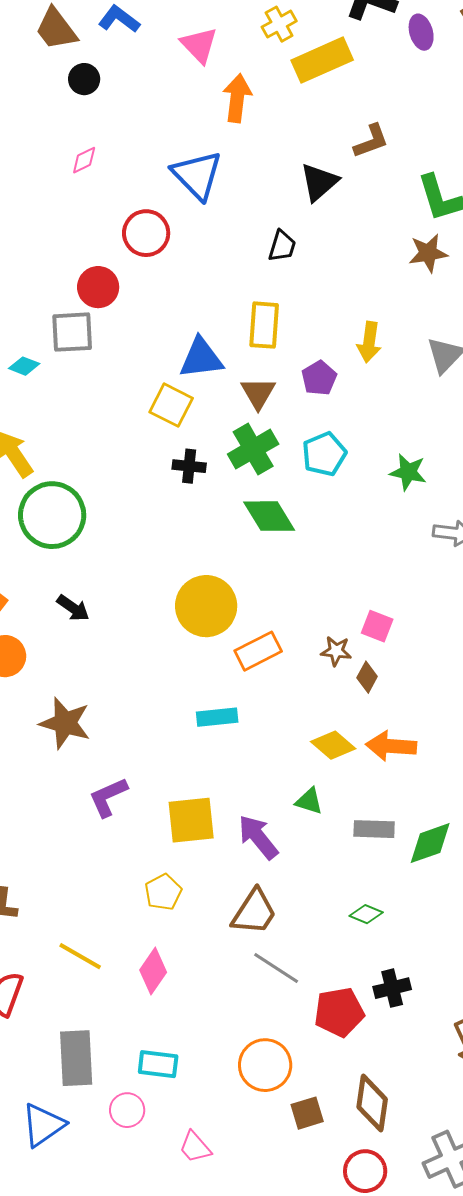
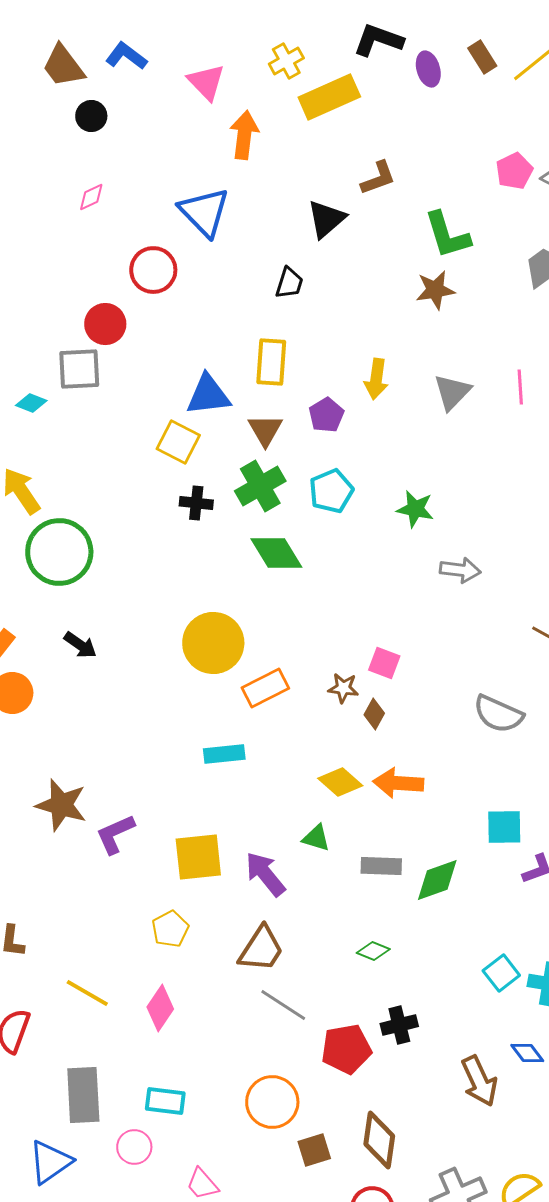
brown star: (65, 723) -> (61, 805), moved

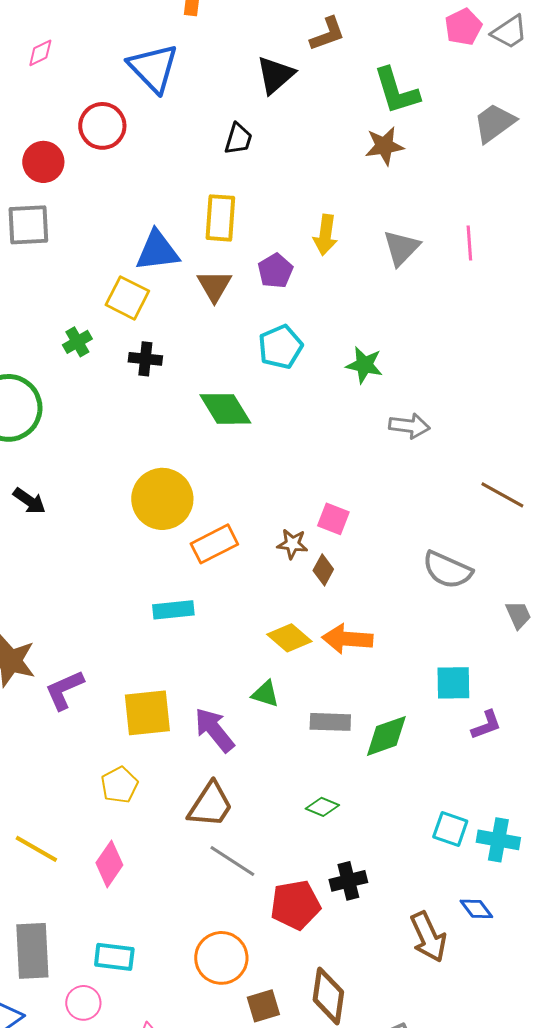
red circle: (105, 324) -> (43, 162), moved
green cross: (260, 486) -> (77, 342), moved, size x0.6
cyan square: (501, 973) -> (450, 829), turned -33

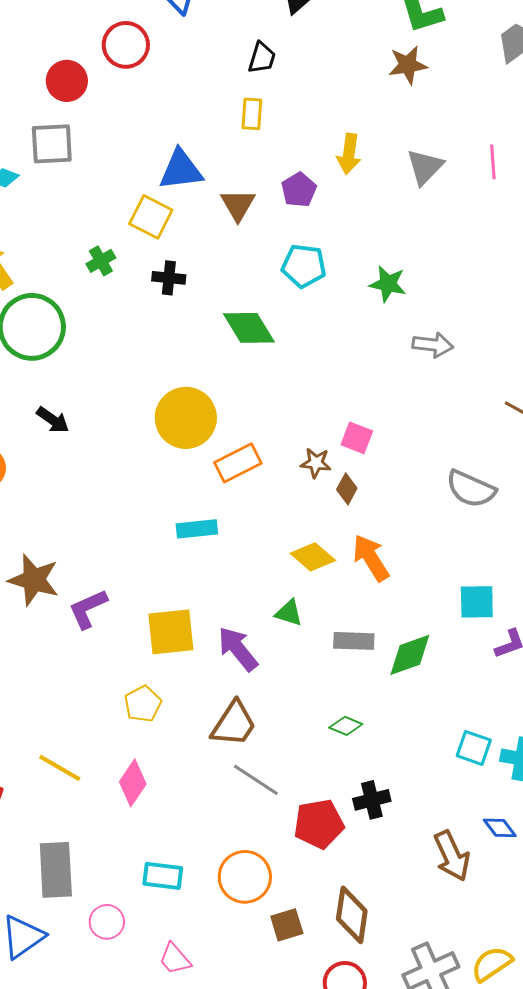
yellow rectangle: (220, 218) -> (252, 114), moved, size x0.7
cyan pentagon: (280, 347) -> (304, 266), turned 30
orange arrow: (347, 639) -> (371, 558), turned 54
cyan rectangle: (114, 957) -> (163, 876), moved

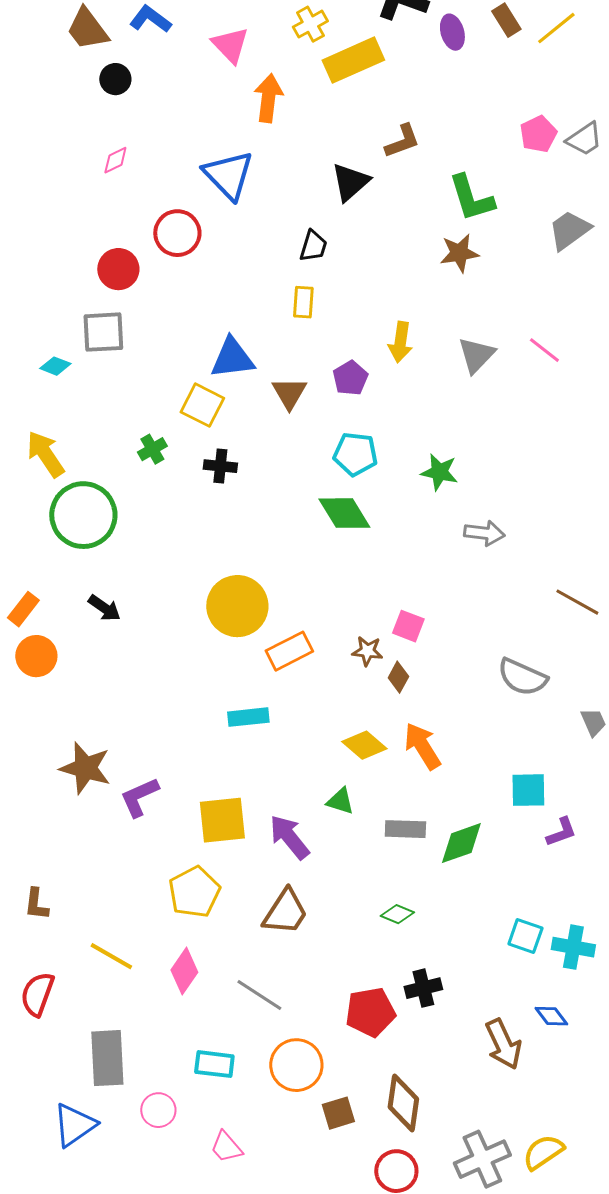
pink line: (493, 162) -> (544, 350), turned -48
green diamond: (249, 328) -> (344, 513), moved
yellow pentagon: (143, 704) -> (194, 892), size x1.4
gray line: (256, 780) -> (259, 995), moved

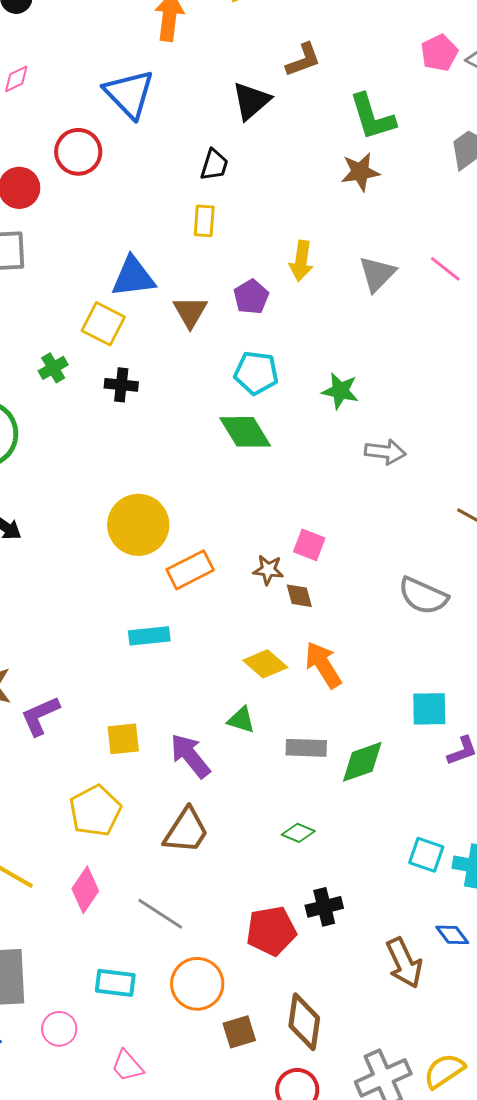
brown diamond: (398, 677) -> (299, 596), turned -44
yellow square: (222, 820) -> (123, 739), size x0.7

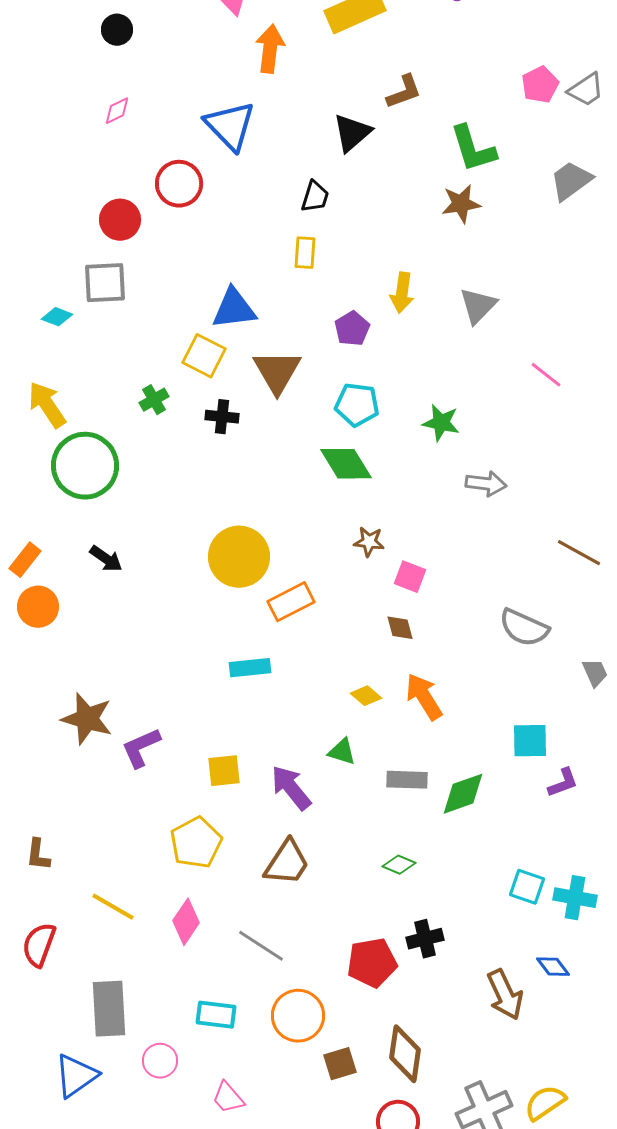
pink line: (445, 269) -> (546, 375), moved
brown triangle: (190, 312) -> (277, 372), moved, size x1.4
brown star: (268, 570) -> (369, 542), moved
yellow diamond: (265, 664) -> (366, 696), size x0.7

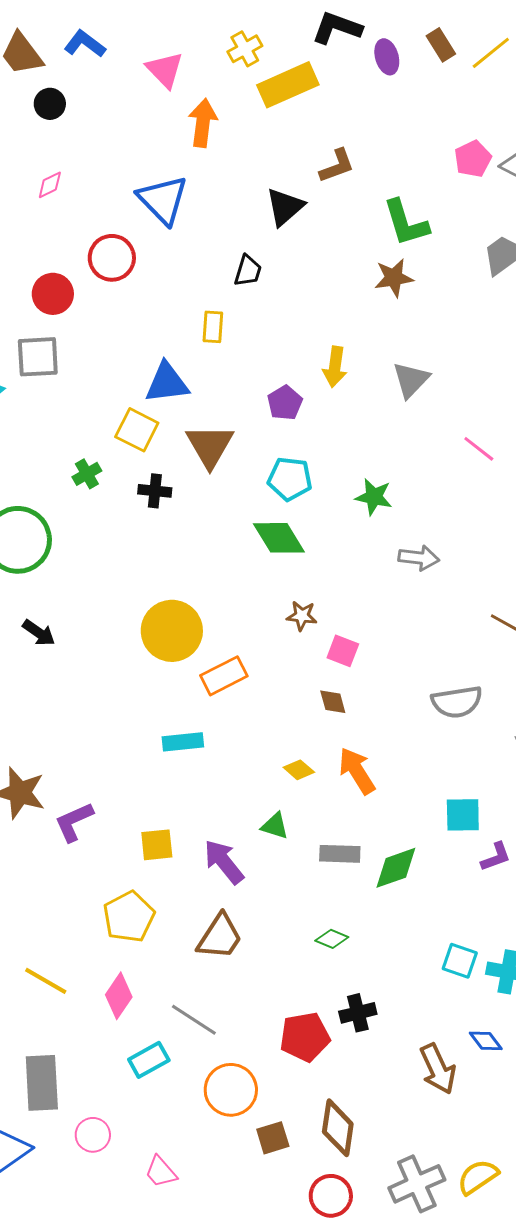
yellow rectangle: (305, 253) -> (213, 327), moved
gray semicircle: (524, 628) -> (457, 702), turned -33
cyan rectangle: (216, 1015) -> (149, 1060), moved, turned -36

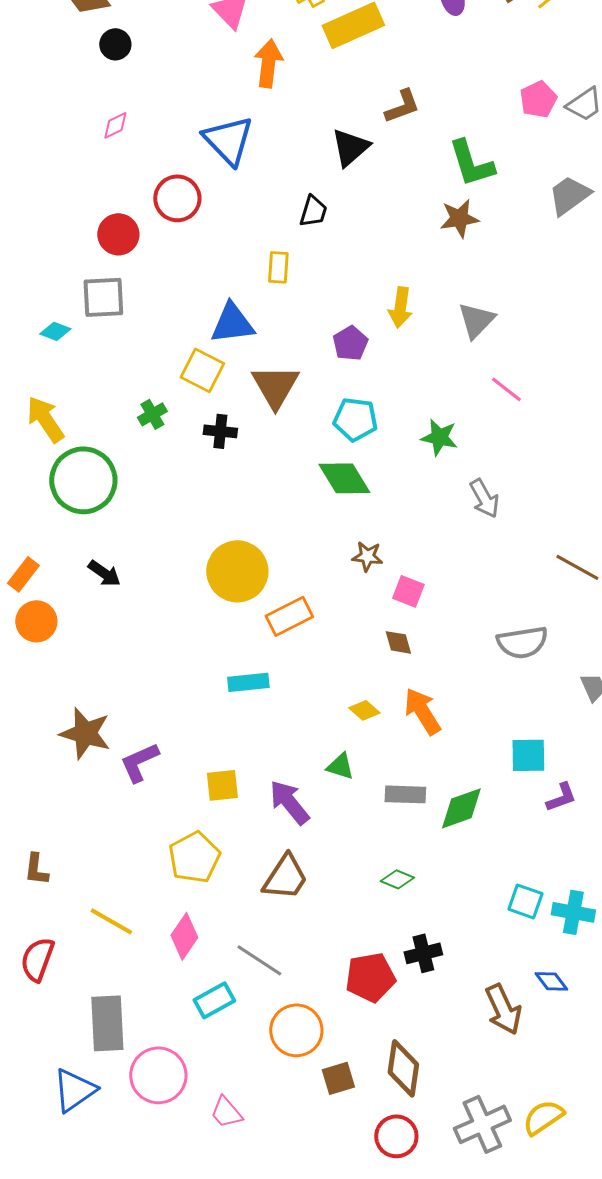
pink line: (479, 449) -> (506, 389), moved
gray arrow: (419, 558) -> (484, 498), turned 54
pink circle: (93, 1135) -> (158, 1075), size x1.6

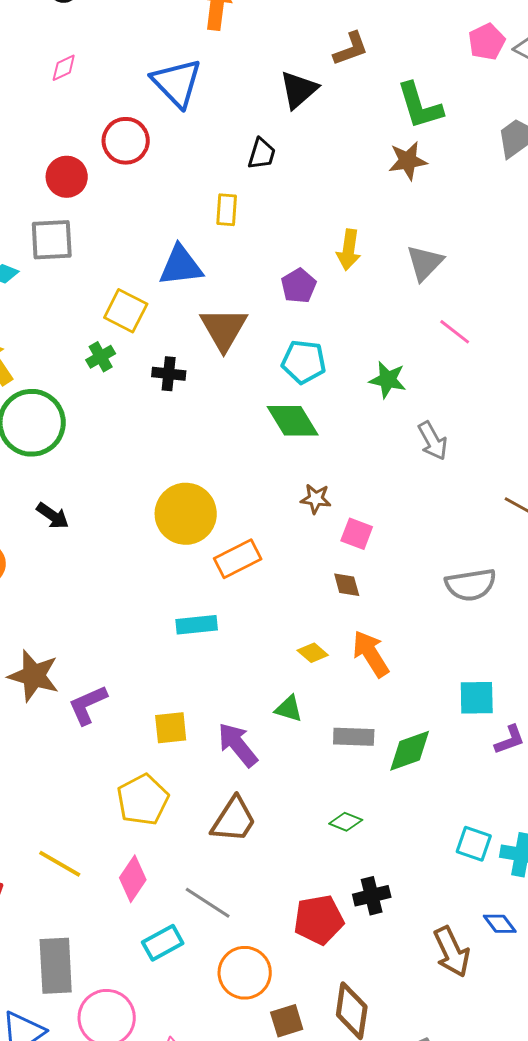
yellow square: (202, 370) -> (126, 311), moved

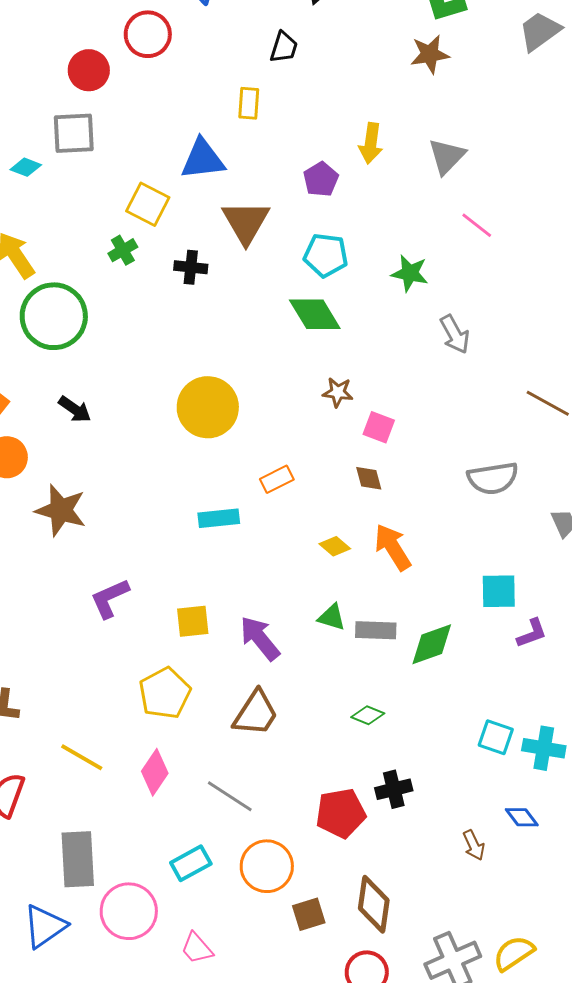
orange rectangle: (238, 559) -> (277, 479), moved, size x0.7
brown star: (34, 676) -> (61, 510), moved
green triangle: (289, 709) -> (332, 617), moved
cyan rectangle: (163, 943) -> (191, 863), moved
brown arrow: (452, 952) -> (474, 845), size x0.6

